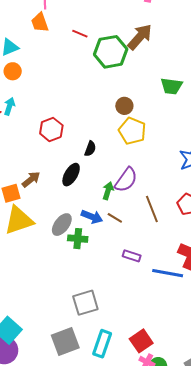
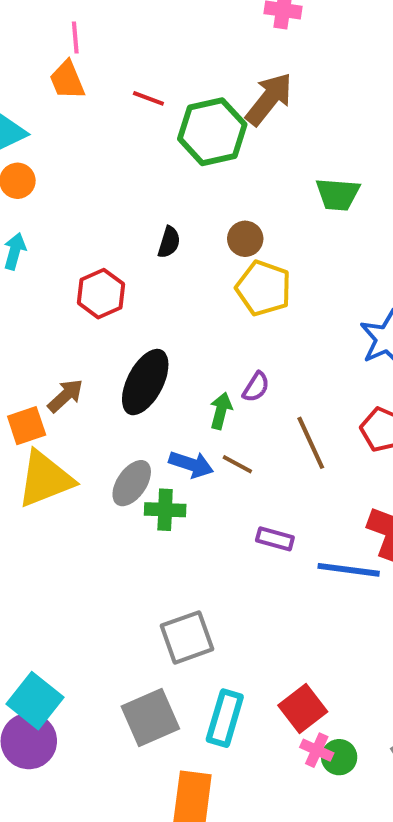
black semicircle: (90, 149) -> (169, 242), moved
black ellipse: (71, 175) -> (145, 382), size x1.4
purple semicircle: (126, 180) -> (256, 387), size x0.6

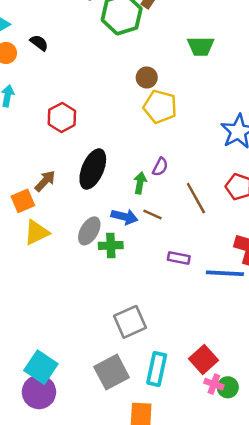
black semicircle: (169, 242) -> (39, 43), moved, turned -66
yellow triangle: (45, 479) -> (37, 232), size x0.7

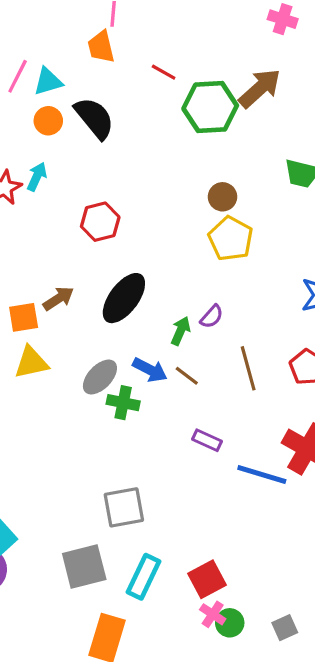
black semicircle: (39, 43) -> (94, 118), size x1.8

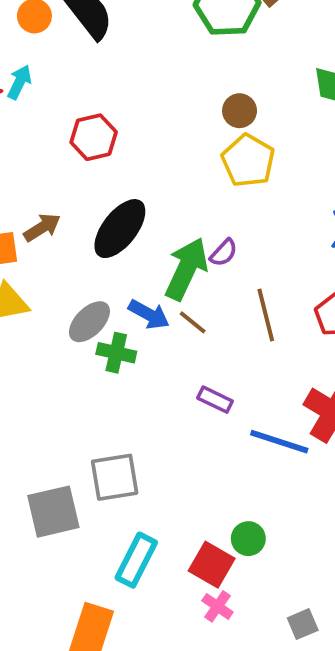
green arrow: (181, 331) -> (186, 269), size x1.8
gray square: (84, 566) -> (53, 512), moved
red square: (207, 579) -> (212, 565), turned -33
green circle: (230, 623) -> (248, 539), moved

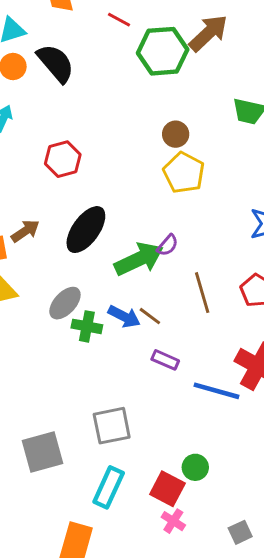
green arrow: (186, 269) -> (139, 259), turned 42
blue arrow: (149, 314) -> (124, 317), moved
brown line: (193, 322) -> (150, 316), moved
gray square: (115, 477) -> (112, 426), moved

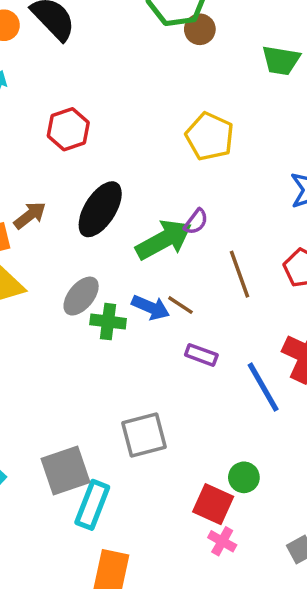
brown circle: (176, 134) -> (200, 29), moved
blue line: (217, 391) -> (263, 387), turned 48
cyan rectangle: (109, 487) -> (92, 505), moved

